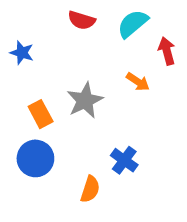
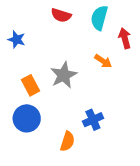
cyan semicircle: (133, 24) -> (99, 18), turned -35
blue cross: (124, 160) -> (93, 120), turned 30

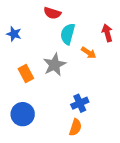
cyan semicircle: (99, 18) -> (68, 34), moved
blue circle: (27, 118) -> (23, 114), moved
orange semicircle: (67, 141) -> (75, 127), moved

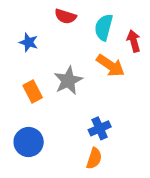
blue star: (14, 34) -> (29, 42), moved
cyan semicircle: (68, 34) -> (104, 27), moved
orange arrow: (89, 53) -> (111, 66), size x1.5

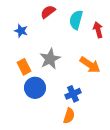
red semicircle: (65, 16) -> (48, 12), turned 126
orange arrow: (111, 66) -> (90, 65), moved
blue circle: (29, 142) -> (35, 88), moved

